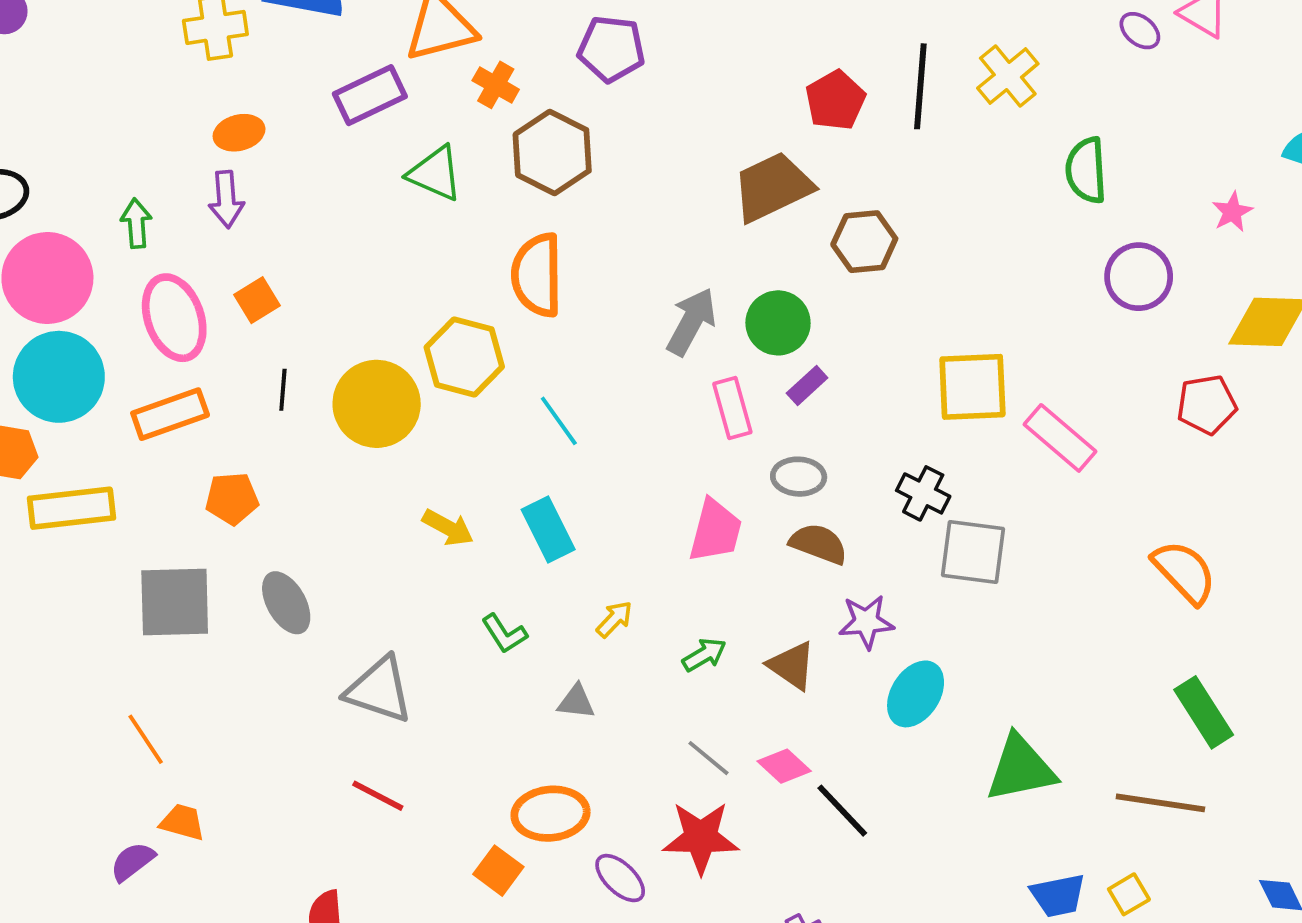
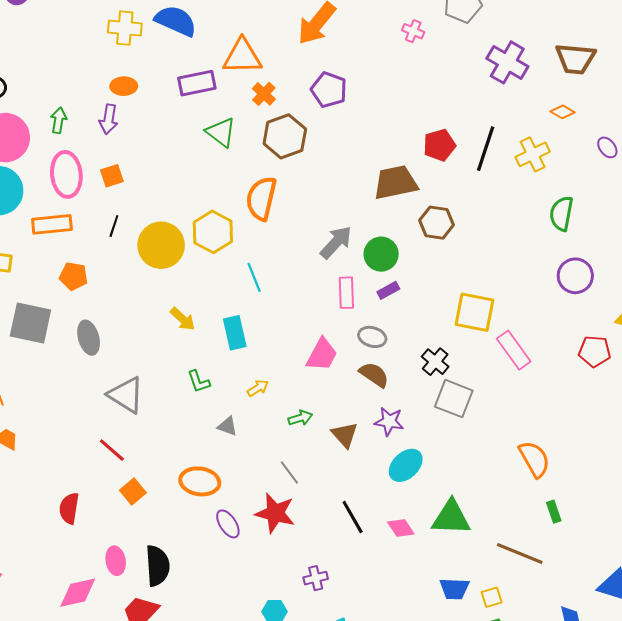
orange semicircle: (1184, 572) -> (534, 459), moved
green rectangle: (1204, 712) -> (554, 512), size x0.6
pink diamond: (784, 766) -> (401, 528), moved
orange square: (498, 871) -> (133, 492), moved

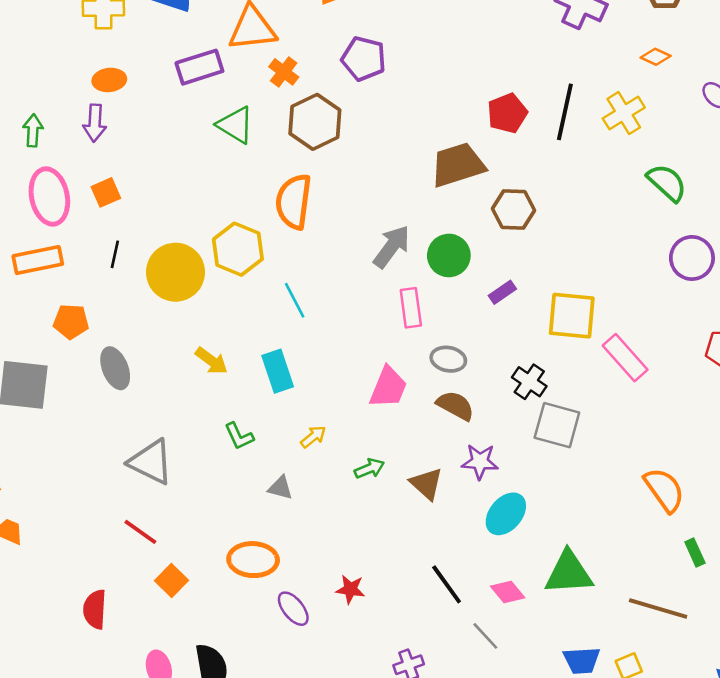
green semicircle: (561, 214) -> (667, 183), turned 128
purple rectangle: (388, 290) -> (502, 292), moved
gray ellipse: (89, 338) -> (115, 368), moved
gray line: (289, 473) -> (485, 636), moved
red star: (275, 513) -> (350, 589), size x0.6

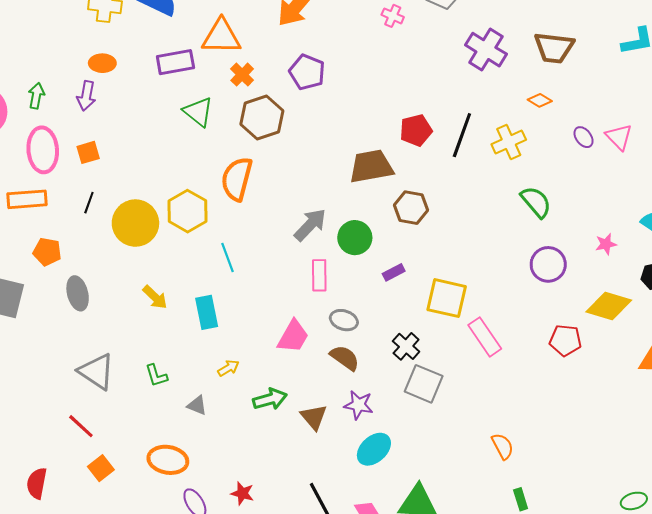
green L-shape: (239, 436) -> (156, 376), moved
green arrow: (370, 468) -> (270, 399), size x1.4
orange semicircle: (664, 490) -> (503, 446), size x0.7

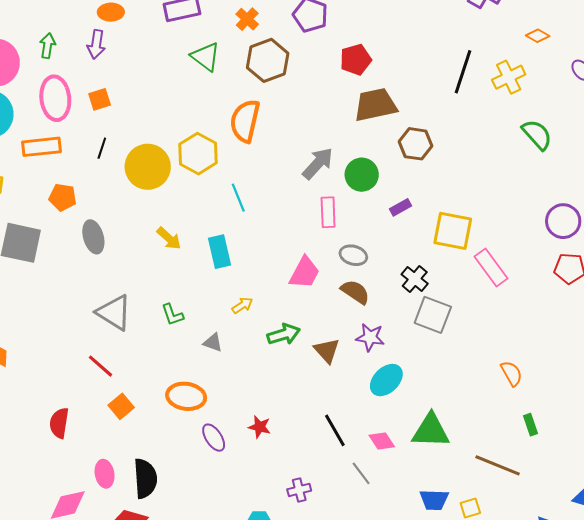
red pentagon: (416, 130) -> (356, 60), moved
purple circle: (548, 264) -> (563, 221), moved

